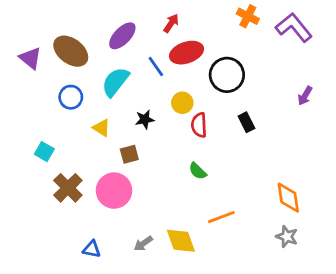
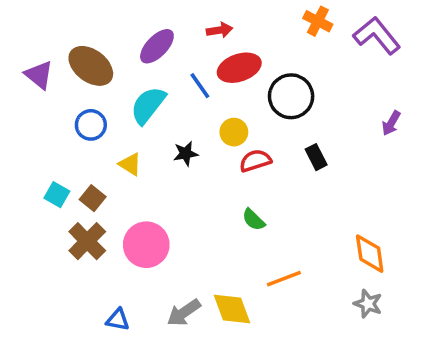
red arrow: (171, 23) -> (220, 30), turned 48
red semicircle: (199, 125) -> (255, 161), turned 75
brown square: (129, 154) -> (93, 198), moved, turned -36
gray arrow: (143, 244) -> (184, 313), size x1.4

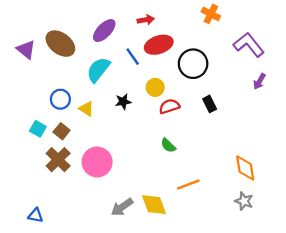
purple L-shape: (377, 36) -> (249, 45), moved
blue circle: (91, 125) -> (60, 99), moved
blue triangle: (118, 320) -> (36, 215), moved

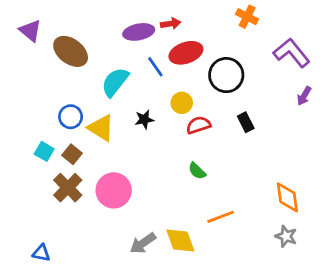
purple ellipse: (104, 31) -> (139, 32), moved, turned 35
purple triangle: (26, 49) -> (30, 31), moved
yellow triangle: (86, 109) -> (101, 128), size x1.5

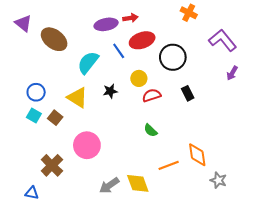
blue circle: (71, 117) -> (36, 92), moved
brown cross: (68, 188) -> (52, 165), moved
orange diamond: (287, 197) -> (197, 155), moved

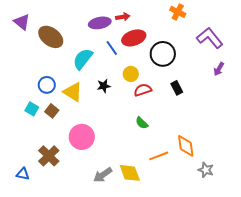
blue circle: (36, 92) -> (47, 85), moved
blue triangle: (32, 193) -> (23, 174), moved

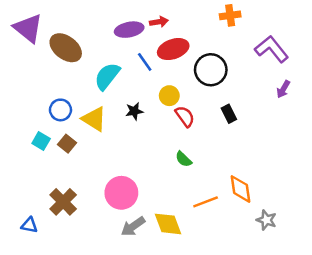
orange cross: (178, 12) -> (230, 15), turned -35
purple triangle: (22, 22) -> (28, 28), size x1.4
red semicircle: (143, 90) -> (185, 116), turned 72
pink circle: (82, 137) -> (121, 193), moved

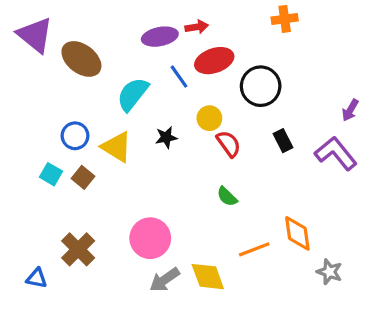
purple L-shape: (272, 49) -> (336, 153), moved

